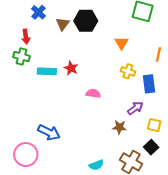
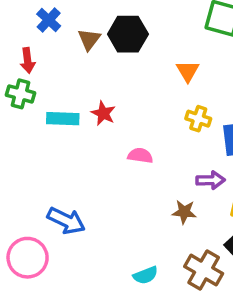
purple arrow: (135, 108) -> (211, 180), turned 35

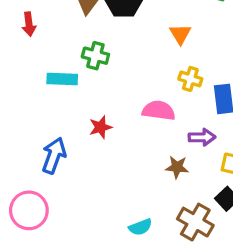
green cross: (20, 94) -> (95, 56), moved
red star: (103, 113) -> (100, 127), moved, turned 30
pink semicircle: (140, 156) -> (159, 111), moved, size x1.4
blue arrow: (66, 221) -> (54, 155), moved, turned -96

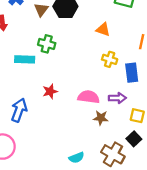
orange triangle: (180, 34) -> (103, 30), turned -40
pink semicircle: (159, 111) -> (89, 97), moved

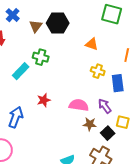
cyan rectangle: (25, 59) -> (21, 71), turned -48
purple arrow: (117, 98) -> (105, 106), turned -126
black square: (134, 139) -> (108, 133), moved

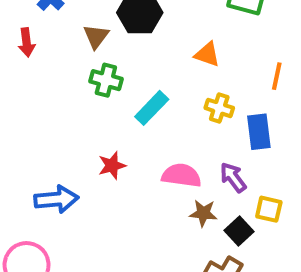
brown triangle: (36, 26) -> (96, 36), moved
cyan rectangle: (21, 71) -> (152, 108), moved
blue arrow: (16, 117) -> (56, 199), turned 65

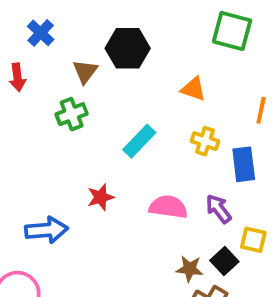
green cross: (106, 80) -> (72, 114), moved, turned -36
brown star: (203, 213) -> (190, 269), moved

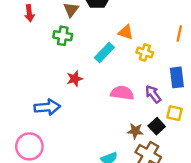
orange triangle: (193, 89) -> (126, 32), moved
green cross: (72, 114) -> (63, 36), turned 30
blue rectangle: (244, 164) -> (177, 77), moved
red star: (101, 197) -> (75, 79), moved

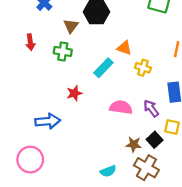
red arrow: (29, 13) -> (30, 42), moved

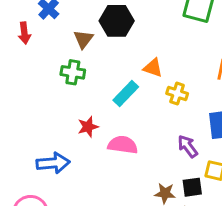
red arrow: (30, 42) -> (24, 33), moved
pink semicircle: (121, 107) -> (123, 145), moved
black square: (155, 140) -> (192, 187), turned 35

